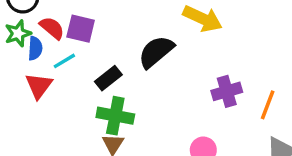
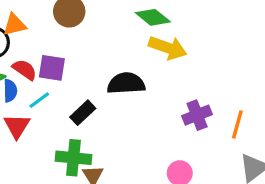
black semicircle: (156, 52) -> (126, 83), turned 42
green cross: (115, 116) -> (73, 158), moved

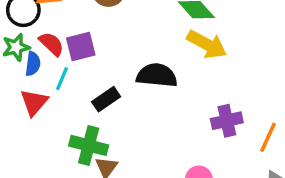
purple square: (52, 68) -> (81, 46), turned -32
cyan line: (39, 100) -> (62, 79), turned -40

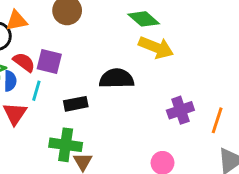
purple square: (81, 46) -> (49, 62), turned 35
black rectangle: (106, 99) -> (76, 104), turned 30

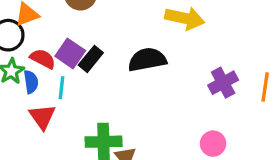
purple square: (49, 62) -> (70, 53), turned 30
black rectangle: (76, 104) -> (91, 59), moved, turned -30

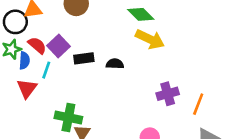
black rectangle: (91, 59) -> (84, 58), moved, turned 30
black semicircle: (147, 60) -> (115, 64), size x0.6

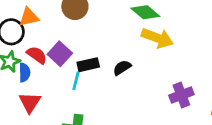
black semicircle: (115, 64) -> (122, 68), turned -30
cyan line: (46, 70) -> (76, 81), moved

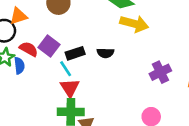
black semicircle: (122, 68) -> (105, 53), turned -140
cyan line: (76, 81) -> (66, 69), turned -42
red triangle: (30, 102) -> (70, 88), moved

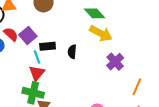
black semicircle: (105, 53) -> (72, 52), turned 80
purple cross: (160, 72) -> (115, 62), moved, turned -30

